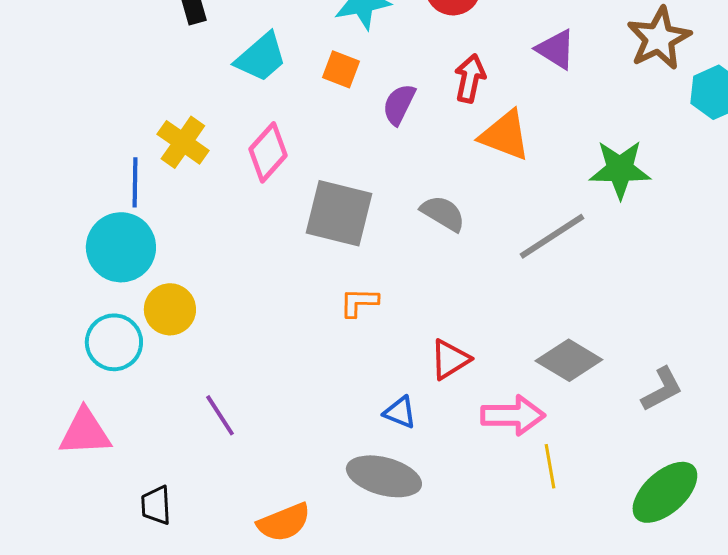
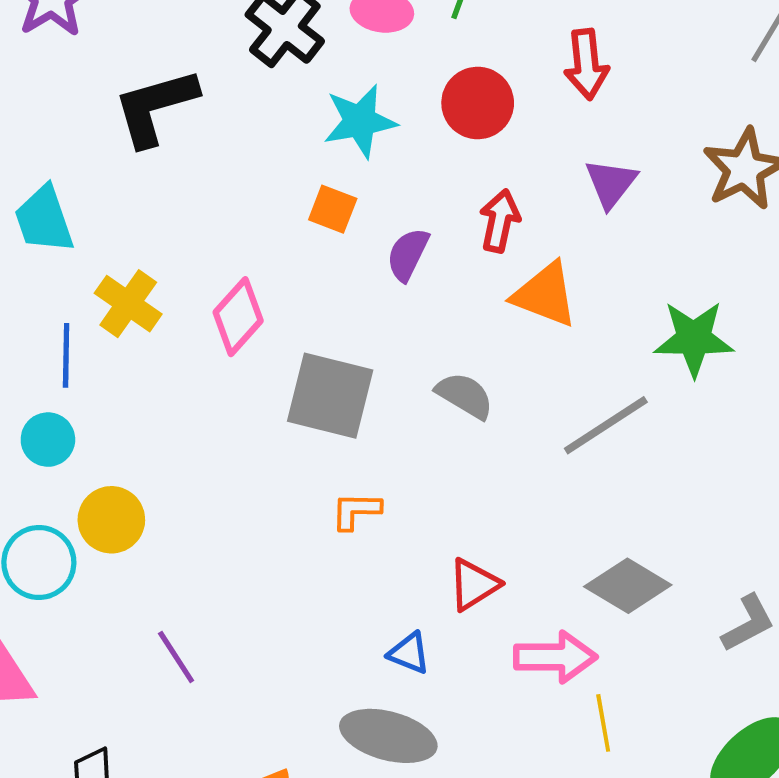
purple triangle: (556, 49) -> (611, 183), turned 36
cyan trapezoid: (261, 57) -> (44, 219), moved, turned 112
cyan circle: (121, 247) -> (48, 440), size x0.6

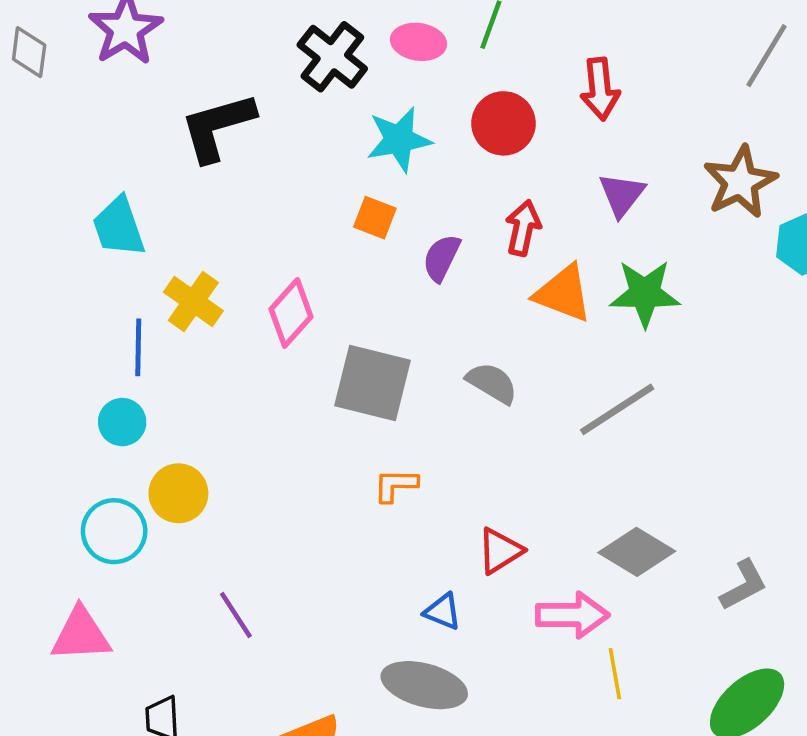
green star: (694, 339) -> (645, 293), moved

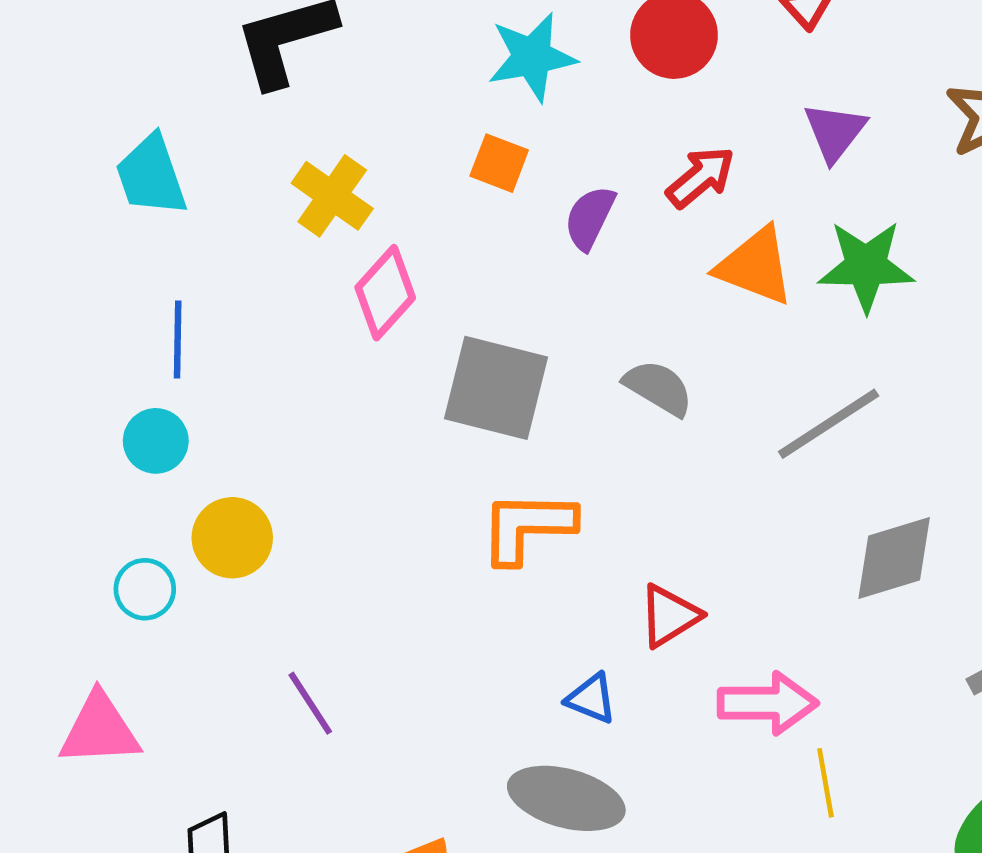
red arrow: (523, 228) -> (701, 177), turned 38
yellow cross: (193, 301) -> (332, 196), moved
orange L-shape: (396, 485) -> (527, 527), size x1.6
cyan circle: (114, 531) -> (145, 589), size x0.7
gray diamond: (637, 552) -> (894, 558), moved, turned -48

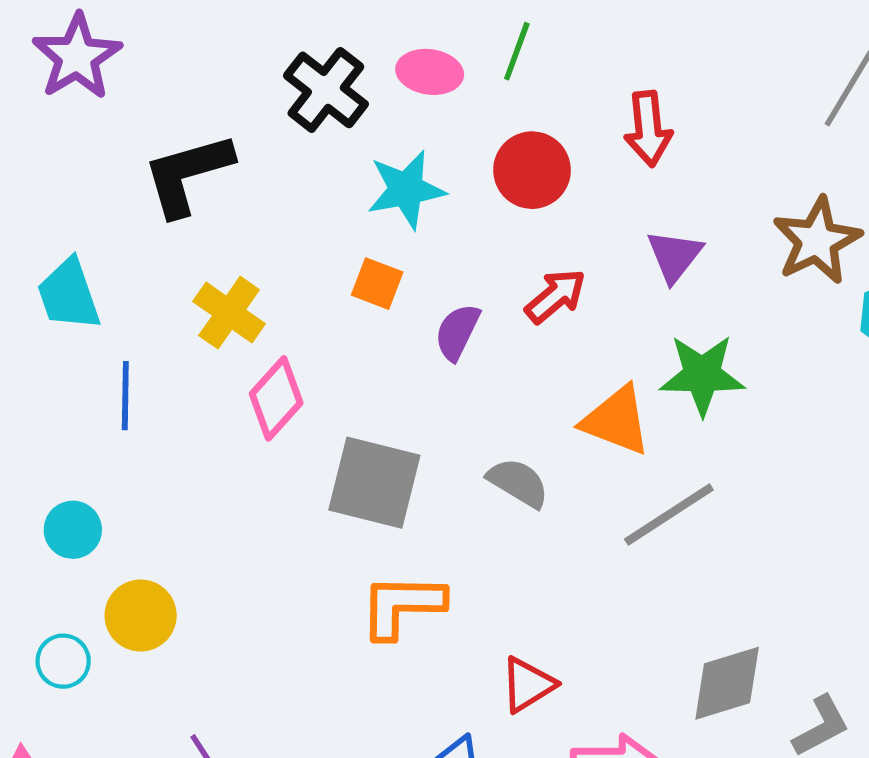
orange triangle: (755, 266) -> (616, 420), moved
blue line: (178, 339) -> (125, 396), moved
gray diamond: (894, 558) -> (727, 683), moved

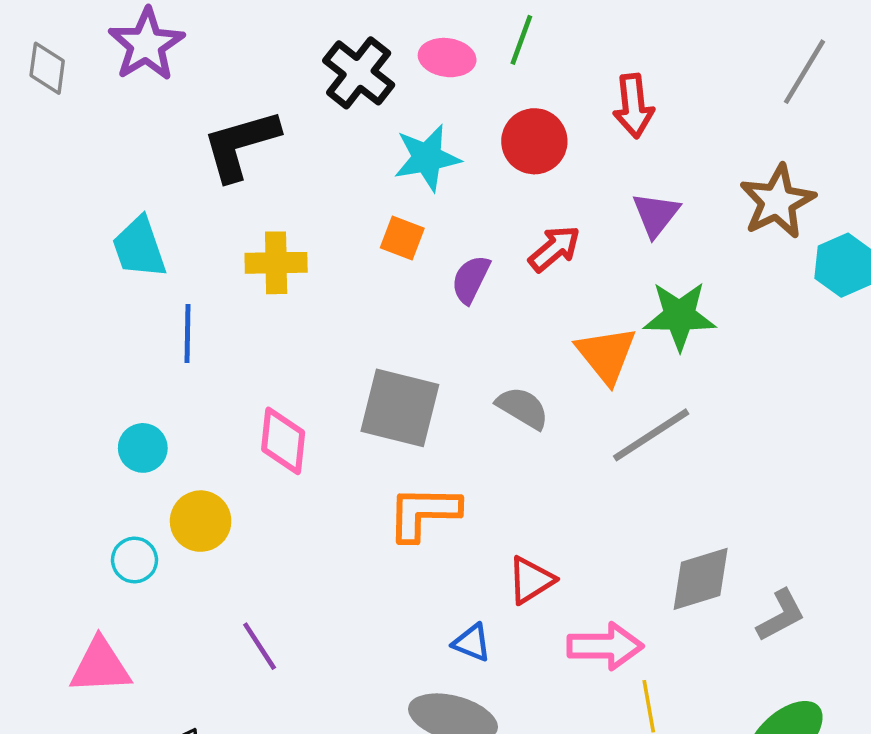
yellow cross: (229, 313) -> (276, 263), turned -36
pink diamond: (276, 398) -> (283, 441), moved, turned -36
orange triangle: (616, 420) -> (606, 355), turned 30

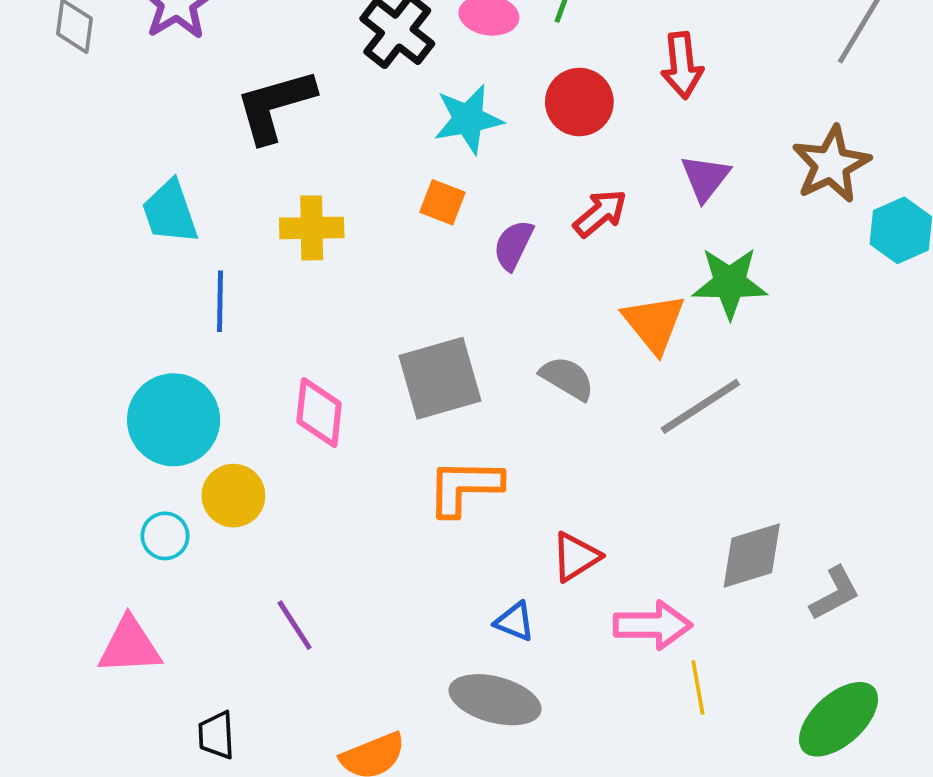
gray square: (400, 408) -> (440, 378), turned -30
cyan circle: (143, 448) -> (174, 420), size x1.8

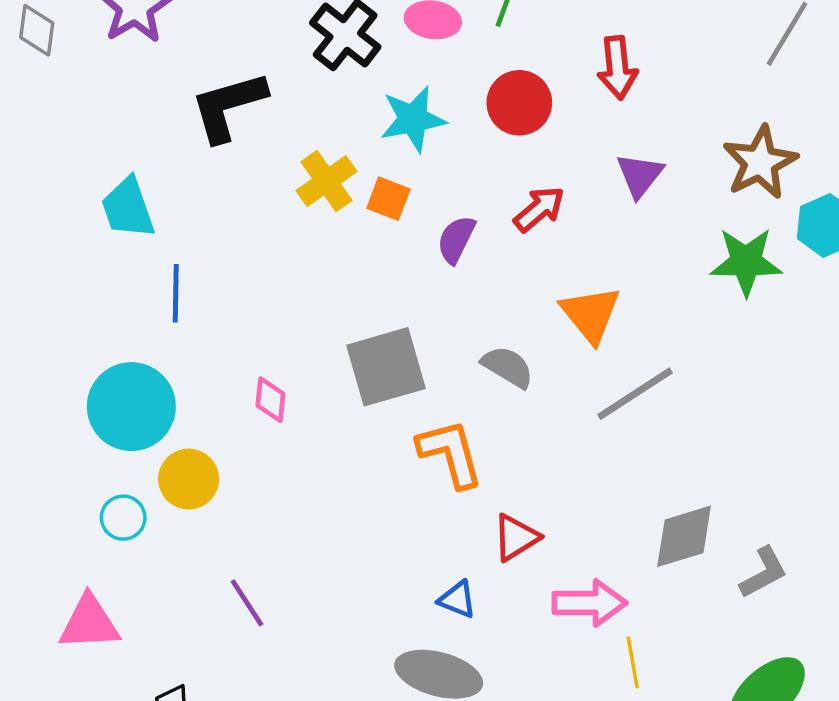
yellow cross: (312, 228) -> (326, 181), moved, turned -34
green star: (730, 283) -> (746, 262), moved
pink diamond: (319, 412) -> (270, 400), size x0.7
orange L-shape: (464, 487) -> (450, 453), moved, turned 74

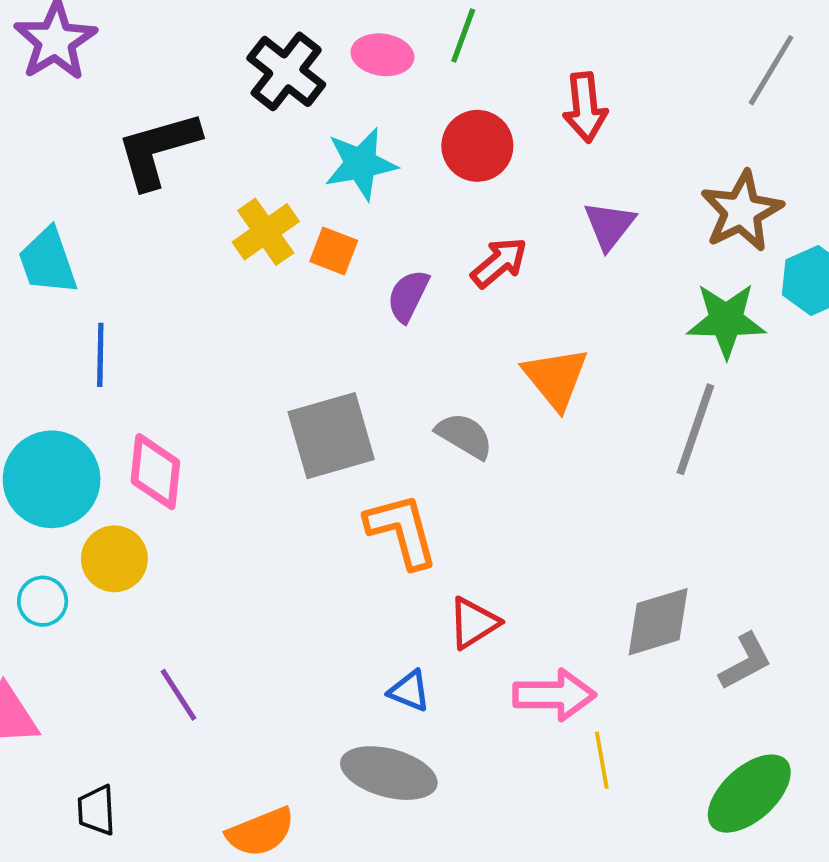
gray line: (635, 394) -> (695, 429), moved, turned -38
pink diamond: (270, 400) -> (155, 472), moved, size x1.5

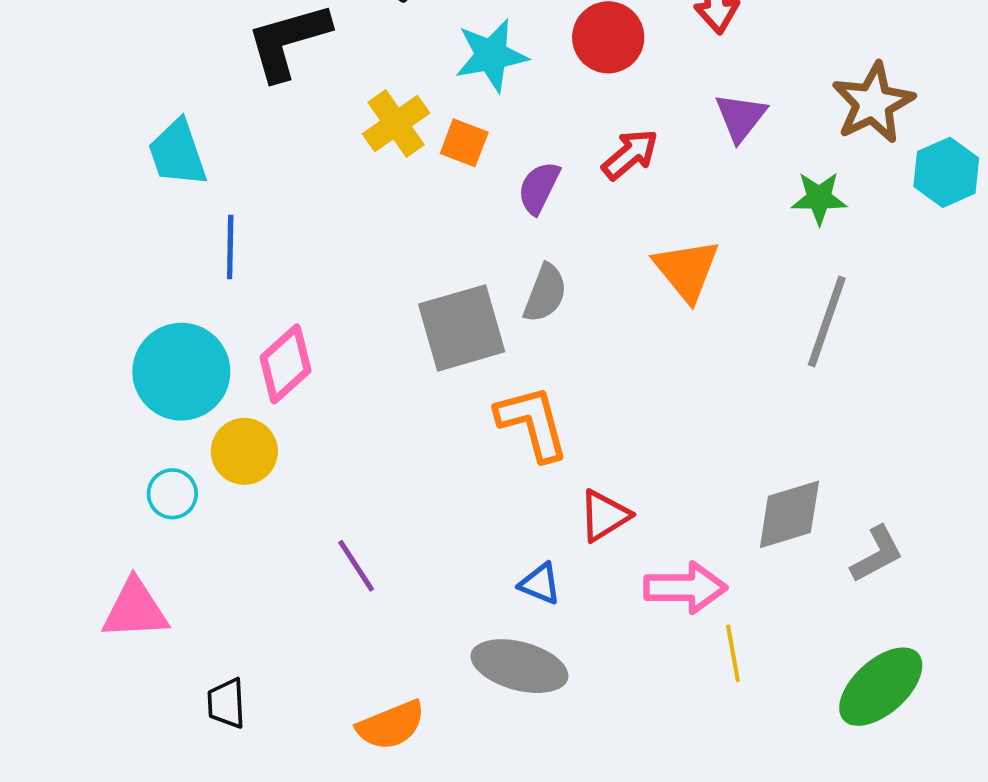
green star: (726, 320) -> (819, 198), moved, size x0.7
gray semicircle: (465, 436) -> (545, 293), moved, turned 80
pink diamond: (155, 472) -> (285, 364), turned 42
purple line: (179, 695) -> (356, 566), moved

